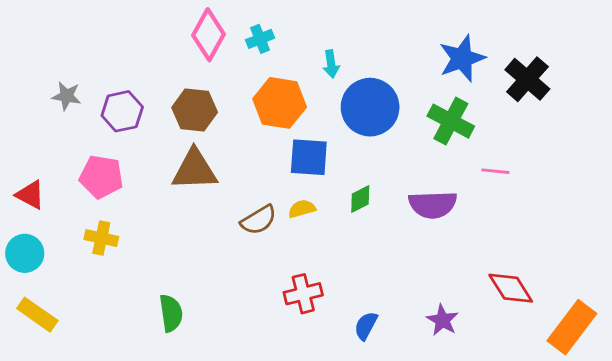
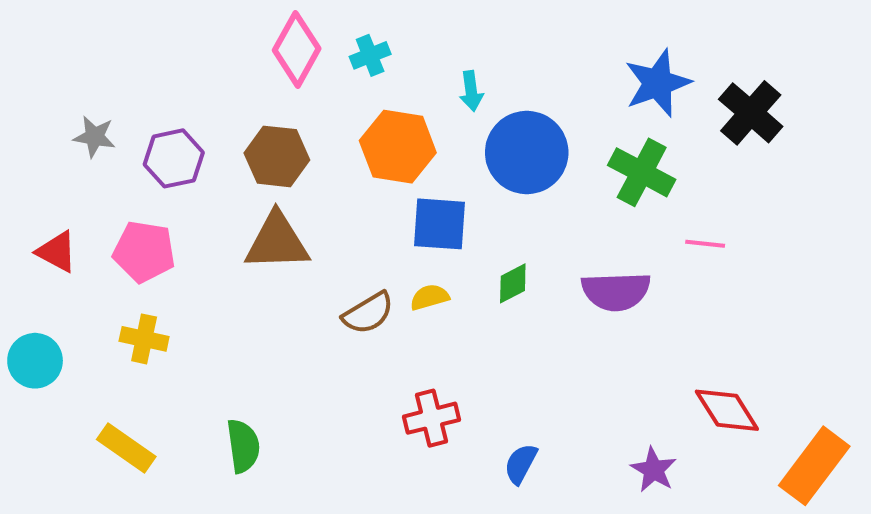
red triangle: (30, 195) -> (57, 252), moved
yellow rectangle: (37, 315) -> (126, 448), moved
purple star: (442, 320) -> (654, 470), moved

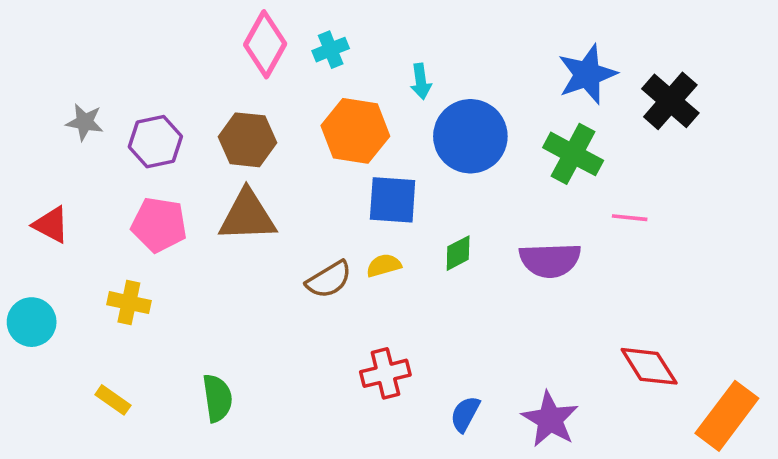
pink pentagon: (144, 252) -> (159, 225), moved
yellow rectangle: (126, 448) -> (113, 400), size x0.7
purple star: (654, 470) -> (550, 419), moved, size x1.4

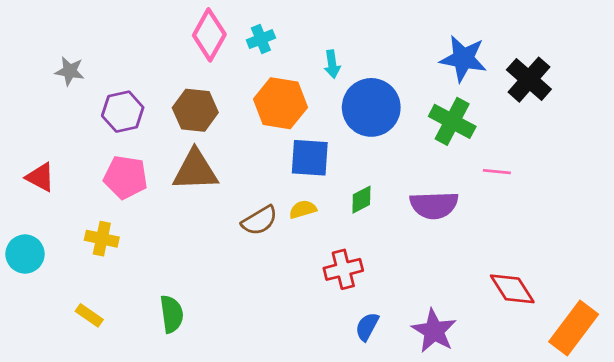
blue star: (587, 74) -> (463, 59), turned 30
gray star: (85, 122) -> (70, 71), moved
red cross: (385, 373) -> (343, 269), moved

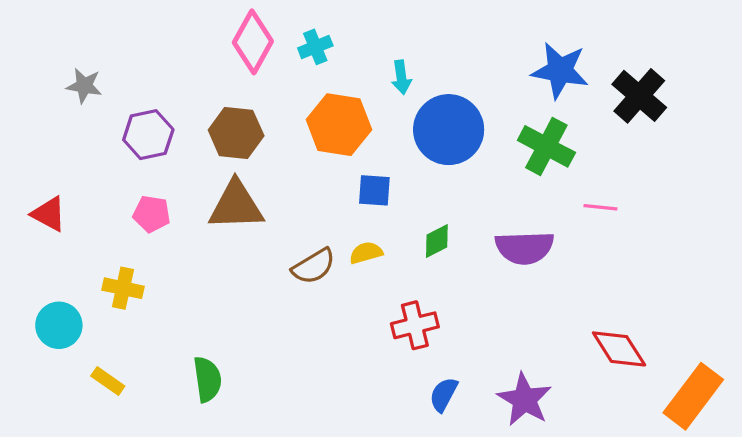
blue square: (310, 158) -> (374, 190), size x0.7
pink pentagon: (126, 177) -> (152, 214), size x0.7
cyan circle: (25, 254) -> (59, 325), moved

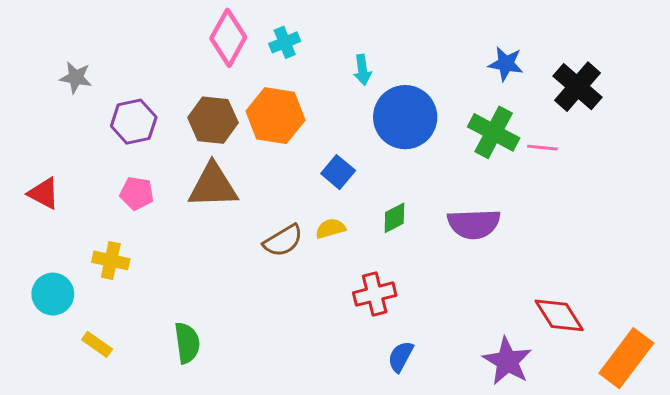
blue star: (560, 71) -> (506, 64), size x0.7
orange hexagon: (339, 125) -> (276, 116), moved
blue square: (374, 190) -> (338, 172), turned 36
pink line: (600, 207) -> (542, 148), moved
purple star: (525, 400) -> (507, 361), moved

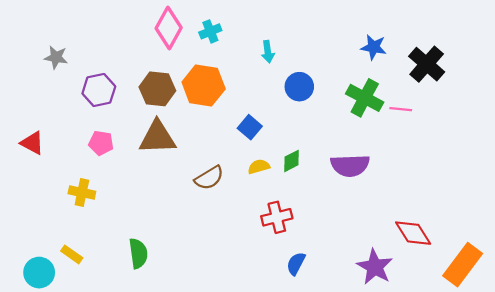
blue circle: (405, 117) -> (299, 87), size x0.6
yellow semicircle: (330, 228) -> (259, 167), moved
cyan circle: (53, 294) -> (39, 273), moved

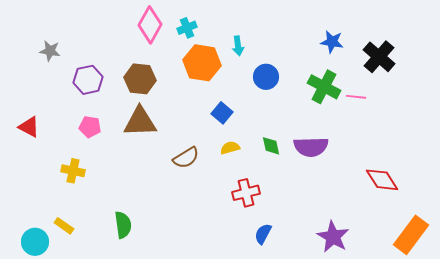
orange hexagon: (204, 86) -> (202, 63), moved
green diamond: (291, 161) -> (271, 146), moved, turned -75
red diamond: (413, 233) -> (382, 180), moved

